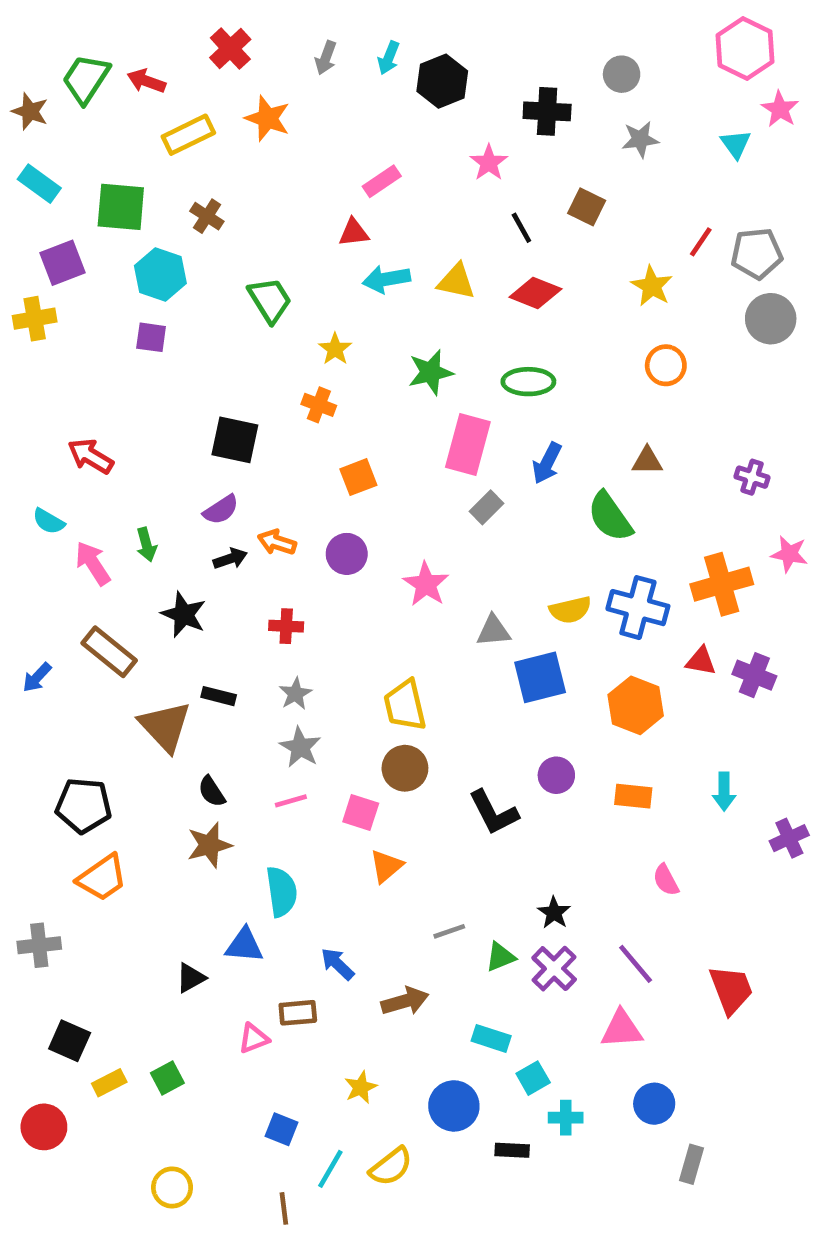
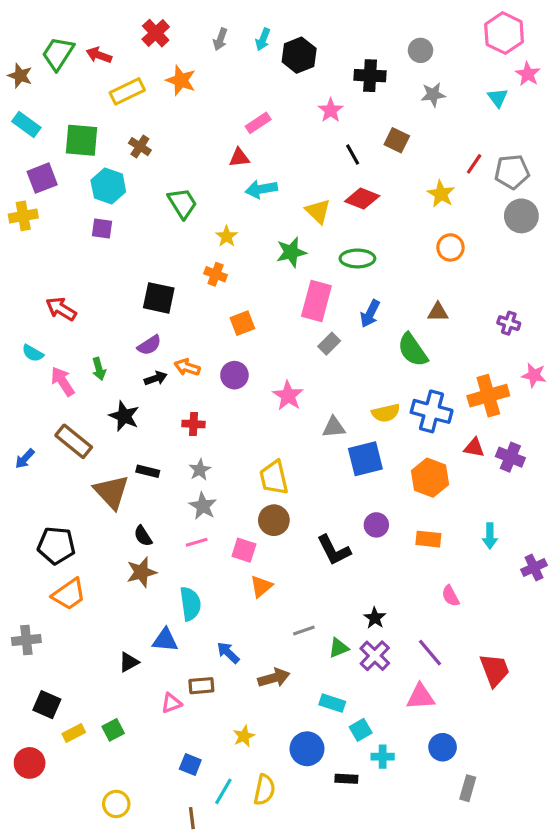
yellow triangle: (456, 281) -> (318, 211), moved, turned 32
yellow semicircle: (391, 1167) -> (264, 790), turned -40

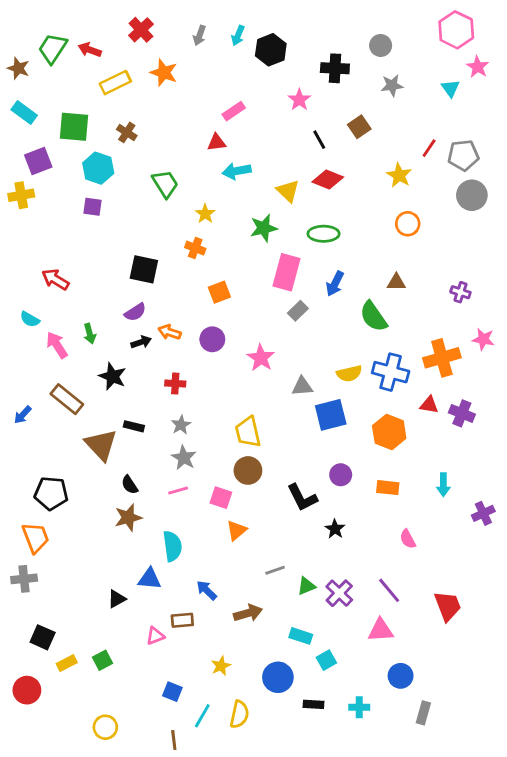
brown square: (397, 140) -> (359, 127), turned 30
orange trapezoid: (69, 594) -> (35, 538), moved, turned -76
black star: (375, 618) -> (335, 529), moved
cyan cross: (383, 757) -> (359, 707), moved

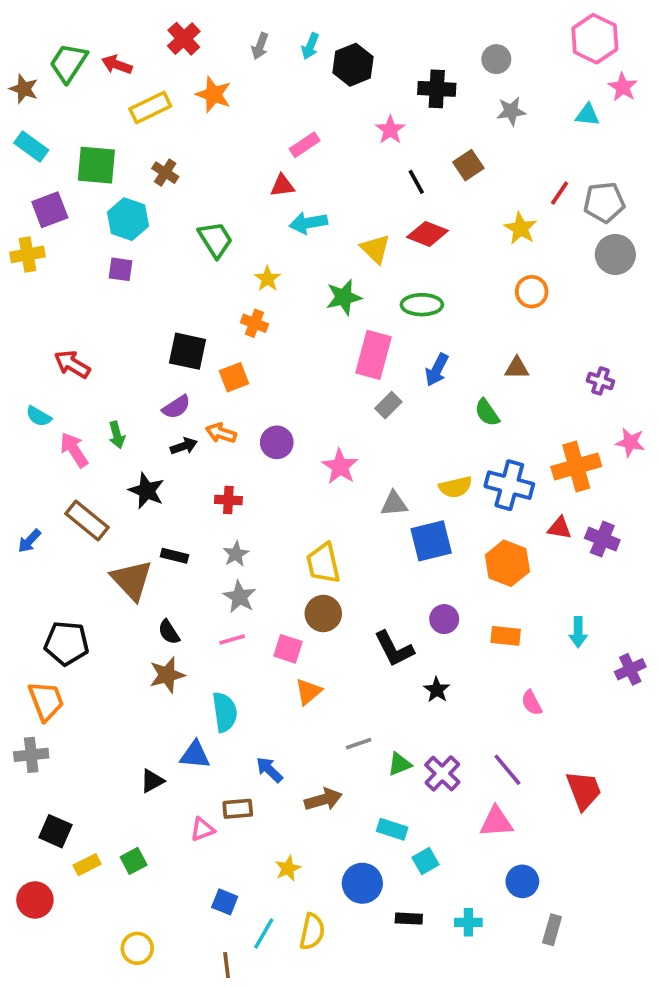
cyan triangle: (450, 88) -> (587, 115), turned -48
orange square: (219, 292) -> (234, 377), moved
green semicircle: (373, 316) -> (487, 413), size x0.7

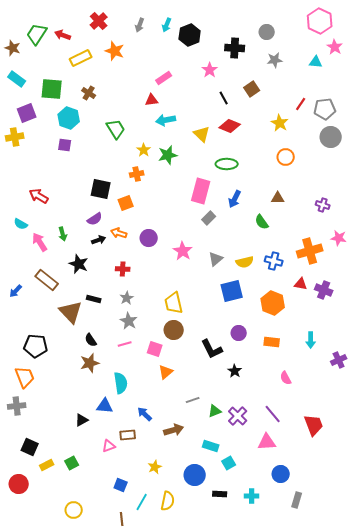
green star: (344, 297) -> (168, 155), moved
orange cross: (254, 323) -> (137, 174), turned -32
blue cross: (509, 485) -> (274, 261), size x0.7
gray triangle: (394, 504) -> (216, 259), moved, turned -35

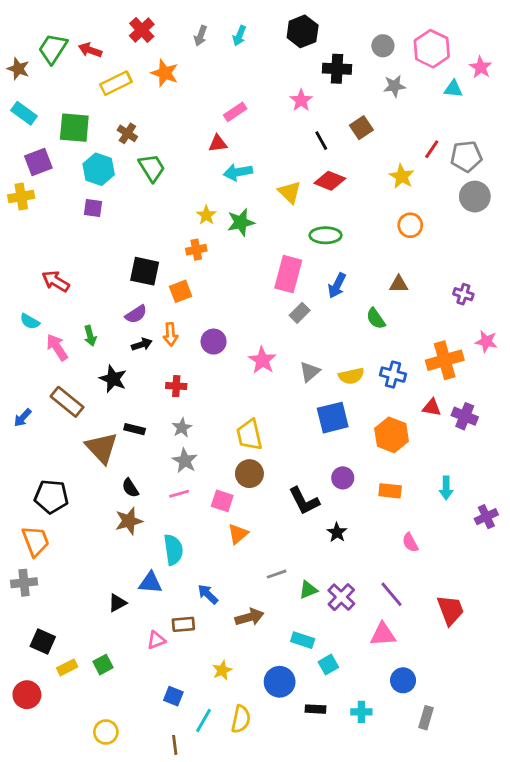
pink hexagon: (320, 21) -> (432, 49), moved
black hexagon: (190, 35) -> (303, 31), moved
green trapezoid: (116, 129) -> (152, 168), moved
orange arrow: (119, 233) -> (170, 334), turned -112

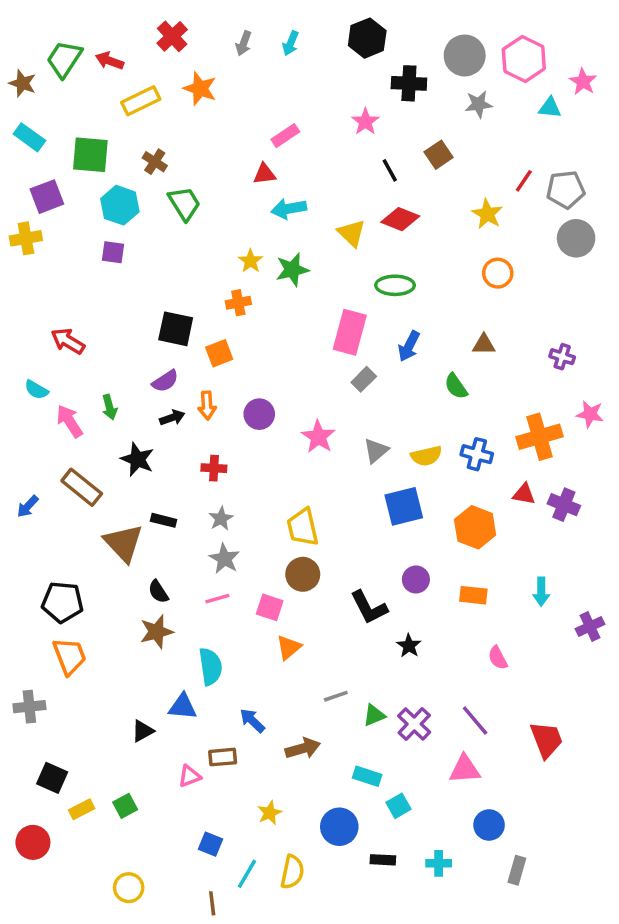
gray circle: (383, 46) -> (465, 55), size x1.5
orange trapezoid: (36, 541) -> (69, 656), moved

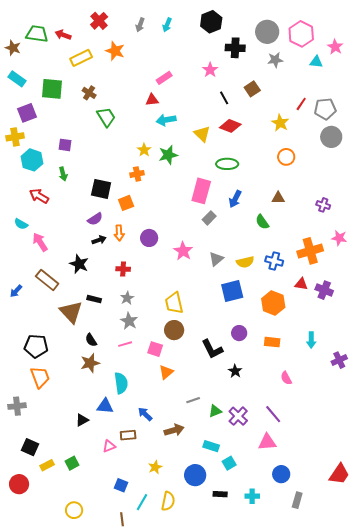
green trapezoid: (64, 59) -> (37, 34), turned 65
cyan hexagon: (120, 205) -> (32, 160), moved
green arrow: (110, 407) -> (63, 174), moved
red trapezoid: (546, 740) -> (339, 474), moved, turned 55

